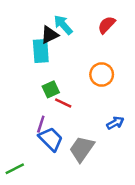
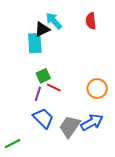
red semicircle: (107, 25) -> (91, 21), turned -49
orange circle: (102, 74) -> (97, 89), moved
blue arrow: (115, 123) -> (92, 122), moved, size x1.5
purple line: (41, 124) -> (38, 94), moved

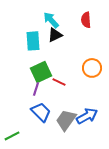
black triangle: (42, 29) -> (55, 35), moved
green square: (43, 76) -> (41, 72), size x1.5
red line: (54, 87) -> (59, 82), moved
orange circle: (97, 89) -> (92, 68), moved

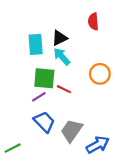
cyan arrow: (51, 20) -> (62, 56), moved
green square: (41, 72) -> (44, 78), turned 30
purple line: (36, 89) -> (39, 97), turned 40
blue arrow: (87, 116) -> (98, 145), moved

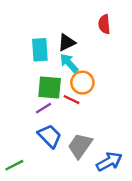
orange circle: (100, 74) -> (82, 83), moved

